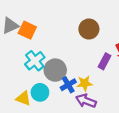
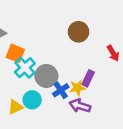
orange square: (27, 30) -> (15, 53), moved
purple rectangle: (104, 61) -> (88, 78), moved
yellow triangle: (23, 98) -> (15, 107), turned -42

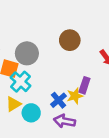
gray circle: (46, 76) -> (27, 53), moved
purple arrow: (80, 106) -> (64, 121), moved
yellow triangle: (15, 107) -> (13, 104), moved

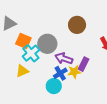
gray circle: (27, 53) -> (47, 44), moved
cyan circle: (31, 113) -> (54, 86), moved
purple arrow: (64, 121) -> (64, 58), moved

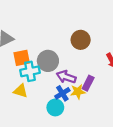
orange square: (23, 41) -> (22, 58), turned -35
cyan cross: (31, 53) -> (30, 71), turned 30
yellow triangle: (22, 71) -> (21, 91), turned 40

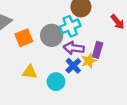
cyan cross: (30, 71) -> (70, 26), moved
cyan circle: (55, 107) -> (56, 82), moved

